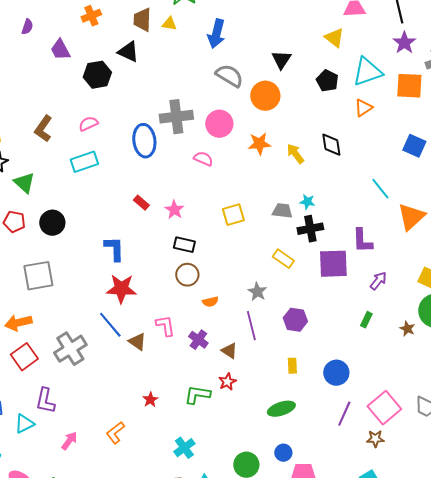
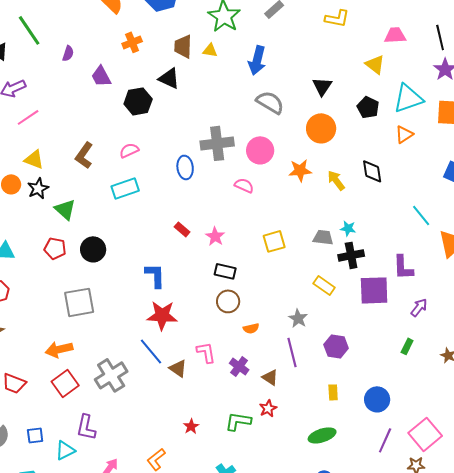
orange circle: (265, 96) -> (321, 128), moved
blue ellipse: (144, 141) -> (185, 167), size x0.7

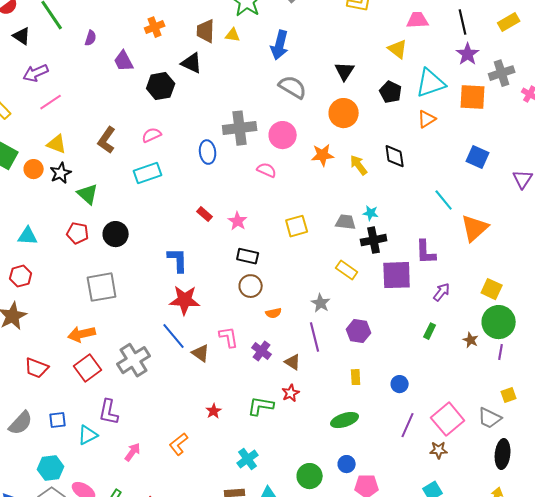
blue circle: (377, 399) -> (400, 384), size x0.7

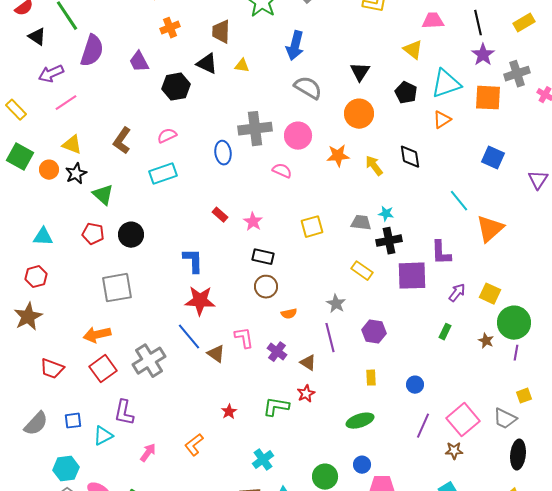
yellow triangle: (233, 35) -> (242, 66), moved
purple semicircle: (91, 38) -> (92, 51), moved, size x2.0
yellow square: (492, 289) -> (490, 294), moved

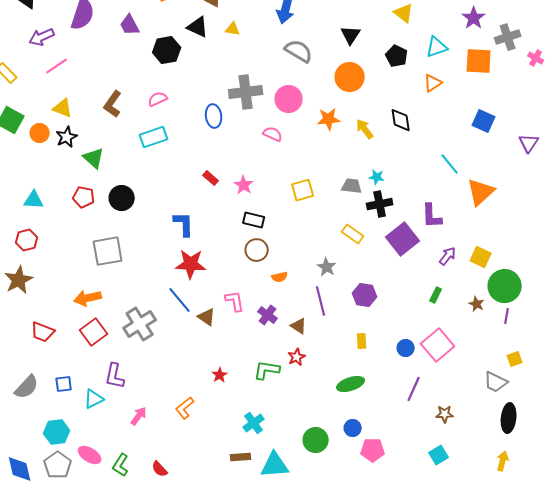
cyan triangle: (446, 84) -> (437, 47), size x0.7
purple square: (412, 276) -> (403, 239), turned -36
pink square: (463, 420) -> (438, 345), moved

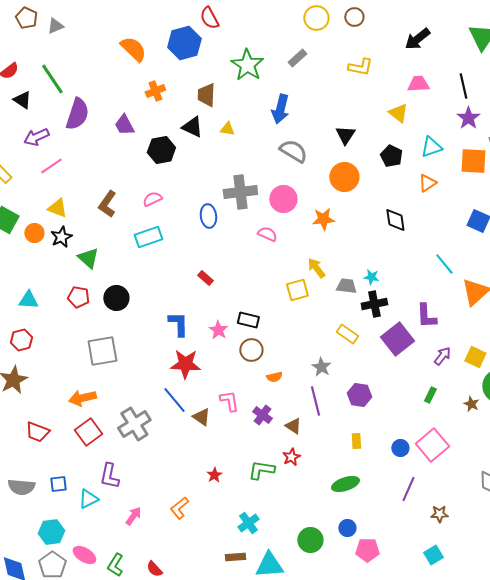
yellow arrow: (365, 129) -> (316, 268), moved
pink star: (244, 185) -> (218, 330), moved
gray semicircle: (27, 387) -> (21, 487), turned 52

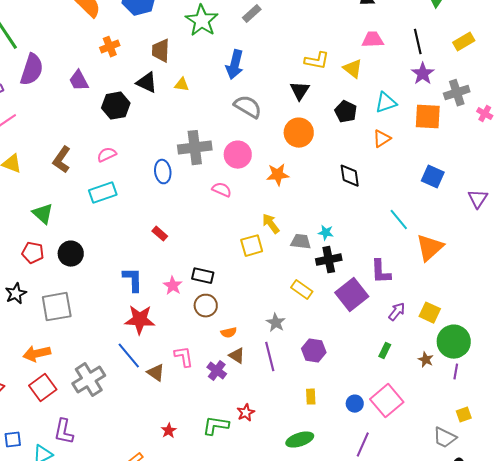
yellow L-shape: (360, 67) -> (317, 61), moved
black star: (61, 237) -> (16, 294), moved
brown triangle: (293, 426) -> (237, 356), moved

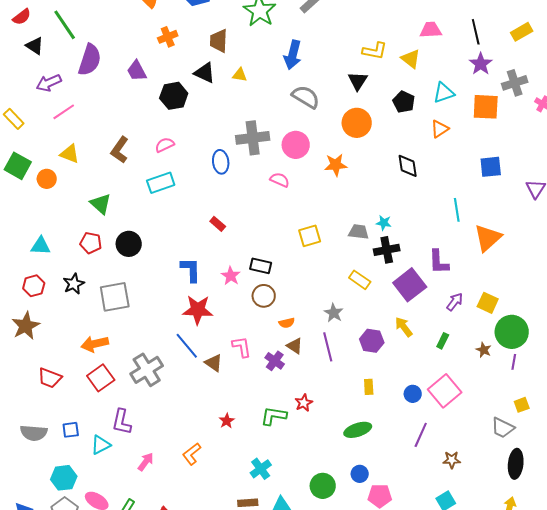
blue square: (433, 177) -> (491, 167), turned -30
cyan line: (399, 220) -> (457, 210), turned 30
yellow arrow: (271, 224) -> (404, 327), moved

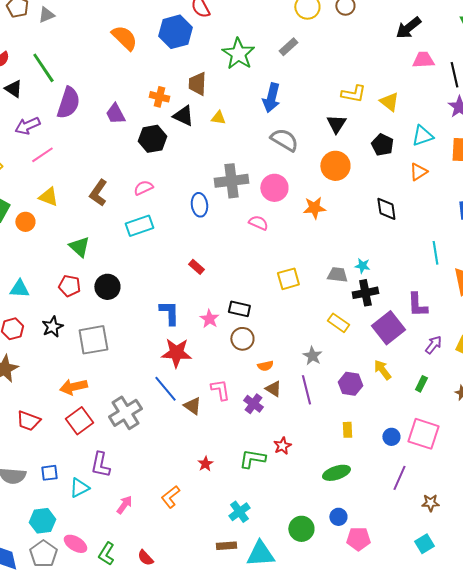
pink trapezoid: (431, 30) -> (423, 60), moved
orange cross: (168, 37) -> (159, 97), moved, turned 36
pink square: (445, 391) -> (423, 434), turned -32

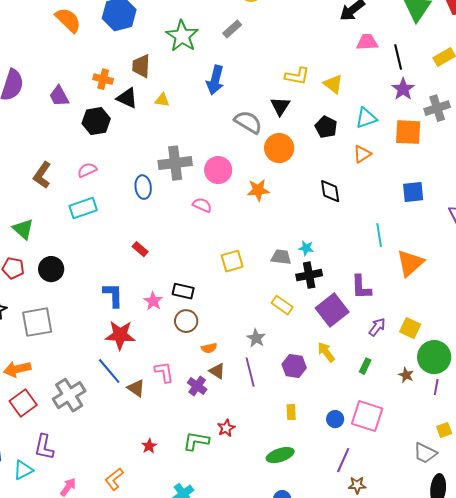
gray semicircle: (284, 140) -> (248, 122), moved
brown star: (430, 503) -> (357, 485), moved

